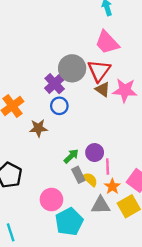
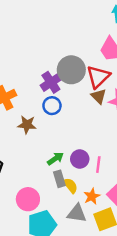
pink line: (108, 167) -> (98, 165), moved

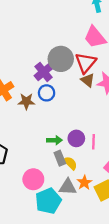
brown star: (27, 125) -> (26, 101), moved
green arrow: (55, 159) -> (54, 140), turned 40
orange star: (92, 196) -> (84, 183), moved
gray triangle: (77, 213) -> (68, 187), moved

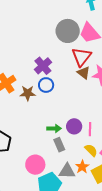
gray circle: (61, 59) -> (68, 31), moved
yellow semicircle: (70, 163) -> (91, 150), moved

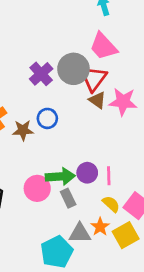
gray circle: (68, 31) -> (73, 69), moved
purple cross: (43, 66) -> (41, 74), moved
green arrow: (54, 128) -> (60, 176), size x1.5
pink circle: (35, 165) -> (37, 188), moved

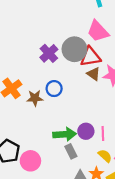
red triangle: (94, 78) -> (90, 57), turned 45
pink circle: (37, 188) -> (30, 161), moved

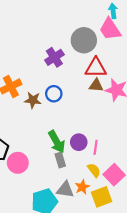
pink trapezoid: (98, 31) -> (110, 29), moved
gray circle: (74, 49) -> (84, 40), moved
brown triangle: (94, 74) -> (96, 85), turned -40
green arrow: (65, 134) -> (57, 142), turned 55

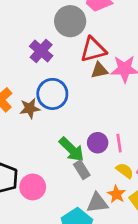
blue circle: (54, 94) -> (52, 94), size x1.5

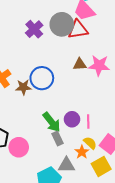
red triangle: (93, 50) -> (78, 30), moved
purple cross: (41, 51) -> (34, 29), moved
orange star: (116, 194) -> (82, 152), moved

